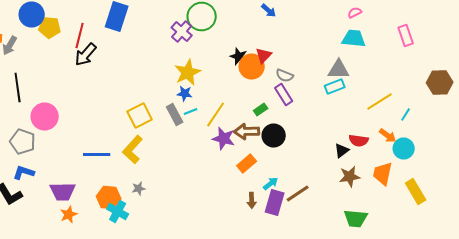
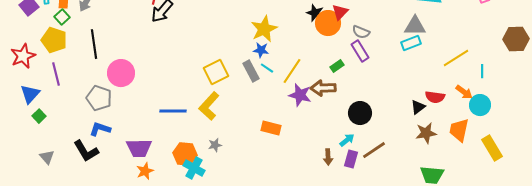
cyan line: (191, 112) -> (267, 68), turned 56
cyan line: (406, 114) -> (482, 71), turned -32
black circle: (274, 136) -> (360, 113), moved
orange rectangle: (247, 164) -> (271, 128), moved, turned 54
purple rectangle: (275, 202) -> (351, 159), size x0.7

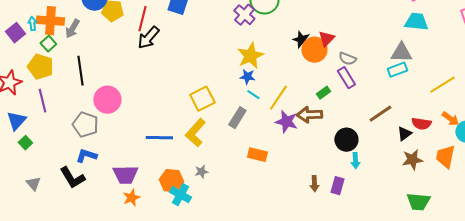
gray rectangle: (251, 71) -> (237, 118), moved, turned 60
cyan arrow: (347, 140) -> (355, 161), moved, turned 126
brown line: (374, 150) -> (380, 114), moved

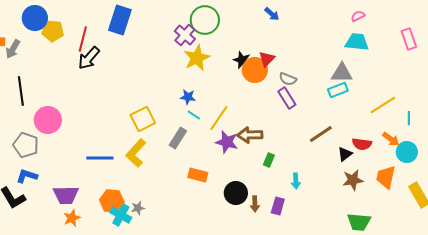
yellow star: (250, 56) -> (197, 58), moved
green rectangle: (323, 93) -> (269, 160), moved, turned -32
black circle: (346, 140) -> (236, 193), moved
gray star: (201, 172) -> (138, 208), moved

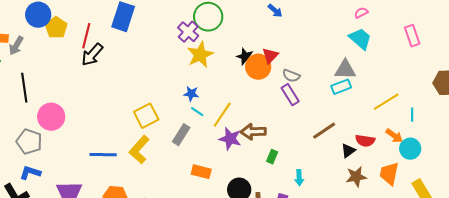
yellow pentagon: (53, 31) -> (56, 28), turned 30
cyan trapezoid: (357, 42) -> (360, 39), turned 35

